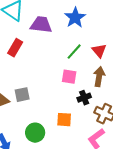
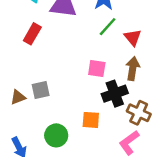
green line: (74, 52) -> (108, 27), moved
black cross: (84, 98) -> (115, 94), size x1.5

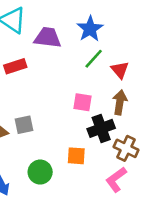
red rectangle: (32, 34) -> (15, 66), turned 42

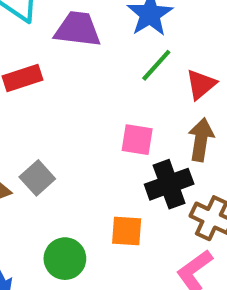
red triangle: (120, 70) -> (201, 84), turned 30
gray square: (24, 125) -> (37, 178), turned -30

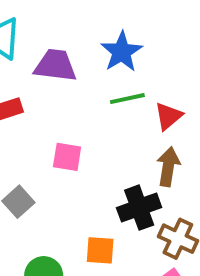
green line: (156, 65) -> (127, 99), turned 36
pink square: (137, 140) -> (67, 157), moved

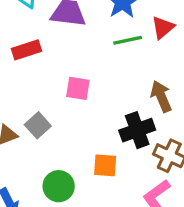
red triangle: (168, 116) -> (163, 27), moved
brown arrow: (168, 167) -> (161, 96), turned -32

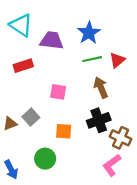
red triangle: (163, 27) -> (117, 60), moved
brown arrow: (161, 96) -> (101, 88), moved
orange square: (105, 165) -> (64, 131), moved

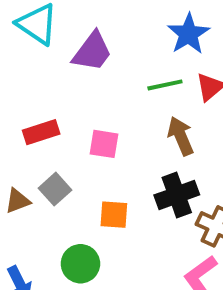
blue star: (89, 33) -> (188, 34), moved
purple trapezoid: (52, 40) -> (92, 52), turned 120
red rectangle: (23, 66) -> (41, 132), moved

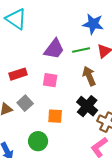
blue star: (188, 34) -> (93, 24), turned -30
purple trapezoid: (92, 52) -> (54, 49), moved
black cross: (177, 195) -> (87, 106), turned -30

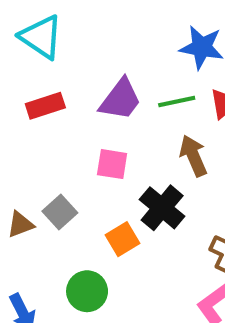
red rectangle: (18, 74) -> (45, 106), moved
black cross: (87, 106) -> (162, 208), moved
orange square: (55, 116) -> (122, 239), turned -35

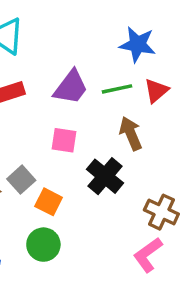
orange square: (122, 239) -> (49, 202), moved, turned -32

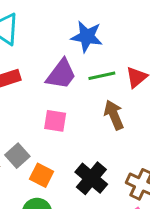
blue star: (138, 44) -> (87, 37), moved
black cross: (105, 176) -> (91, 178), moved

